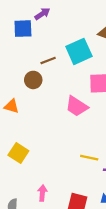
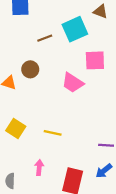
brown circle: (33, 80) -> (30, 69), moved
yellow line: (89, 158) -> (53, 133), moved

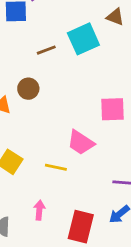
pink square: (95, 60) -> (112, 109), moved
pink trapezoid: (73, 83) -> (81, 142), moved

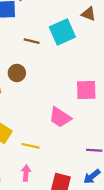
brown line: (46, 50) -> (32, 41), turned 35
yellow line: (56, 167) -> (31, 146), moved

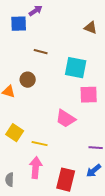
cyan square: (62, 32) -> (76, 68), moved, turned 35
pink arrow: (26, 173) -> (36, 168), size x1.5

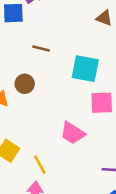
yellow line: (40, 144) -> (40, 165), turned 49

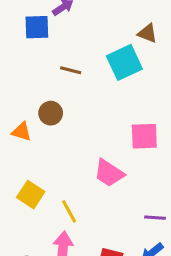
cyan square: (85, 69) -> (124, 62), moved, turned -36

